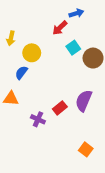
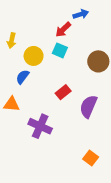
cyan square: (73, 48) -> (60, 50), moved, turned -32
red rectangle: (60, 108) -> (63, 92), moved
purple cross: (38, 119) -> (40, 126), size x1.5

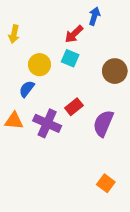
blue arrow: (81, 14) -> (94, 16), turned -56
yellow arrow: (12, 41) -> (14, 34), moved
purple cross: (40, 126) -> (47, 123), moved

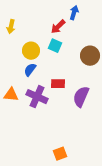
blue semicircle: (27, 89) -> (30, 70), moved
red rectangle: (74, 107) -> (58, 84), turned 40
orange square: (106, 183) -> (60, 154), moved, turned 32

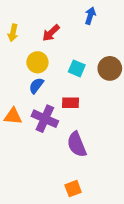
red arrow: (58, 27) -> (51, 33), moved
cyan square: (55, 46) -> (77, 68), moved
purple semicircle: (81, 97) -> (77, 144), moved, turned -45

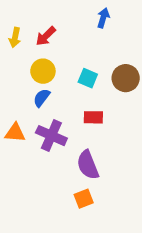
red arrow: (51, 33) -> (46, 36), moved
red rectangle: (71, 103) -> (93, 117), moved
orange square: (73, 189) -> (84, 199), moved

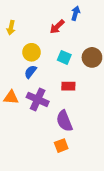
red arrow: (46, 36) -> (57, 27), moved

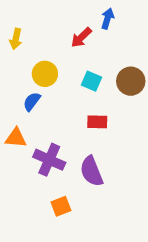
blue semicircle: (30, 72) -> (32, 102), moved
purple cross: (38, 99) -> (49, 160), moved
orange square: (61, 146) -> (61, 206), moved

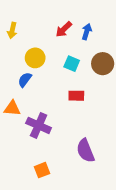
blue arrow: (107, 19) -> (87, 32), moved
purple semicircle: (91, 171) -> (85, 151), moved
orange square: (61, 206) -> (42, 170), moved

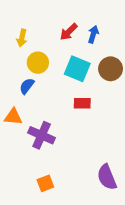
yellow arrow: (12, 30) -> (22, 38), moved
cyan square: (72, 64) -> (77, 69), size x1.5
purple semicircle: (85, 151) -> (107, 177), moved

